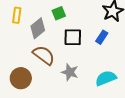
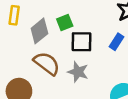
green square: (59, 13) -> (65, 23), moved
gray star: (70, 72) -> (78, 72), moved

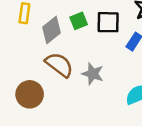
black square: (82, 42) -> (108, 22), moved

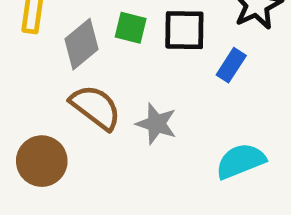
green square: (79, 21) -> (131, 28), turned 36

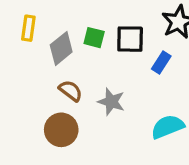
brown semicircle: (96, 107) -> (71, 91), size x0.7
brown circle: (42, 161) -> (61, 130), moved

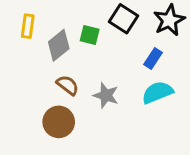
black square: (130, 39) -> (124, 19), moved, turned 32
cyan semicircle: (168, 127) -> (157, 92), moved

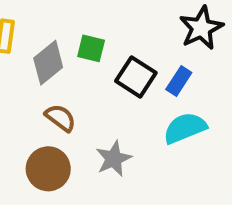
black square: (124, 19) -> (136, 77), moved
gray star: (106, 95) -> (114, 159), moved, turned 30

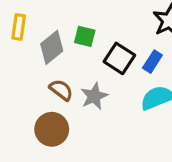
gray star: (114, 159) -> (94, 96), moved

